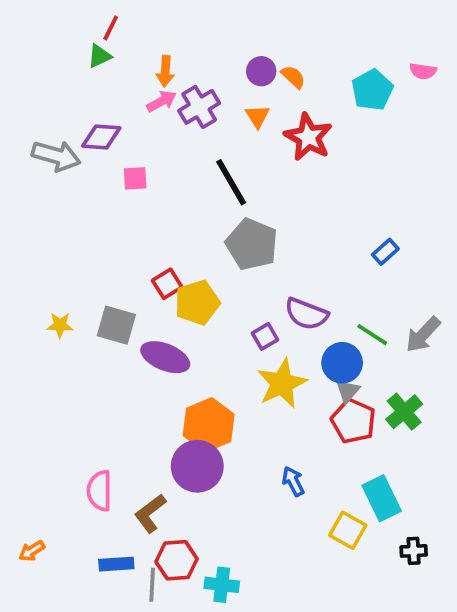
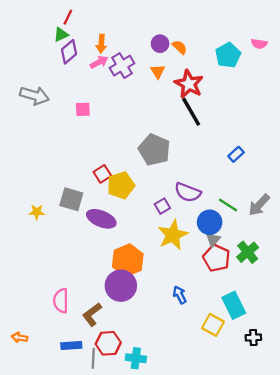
purple diamond: (101, 137) -> (69, 52), moved, turned -45
black line: (231, 182) -> (191, 112), moved
yellow star: (60, 325) -> (37, 212), moved
orange arrow: (32, 551) -> (19, 338), turned 42

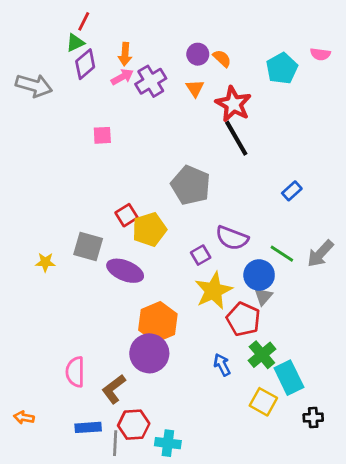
gray arrow: (34, 96) -> (34, 85), moved
green cross: (248, 252) -> (262, 355), moved
red pentagon: (217, 258) -> (243, 319), moved

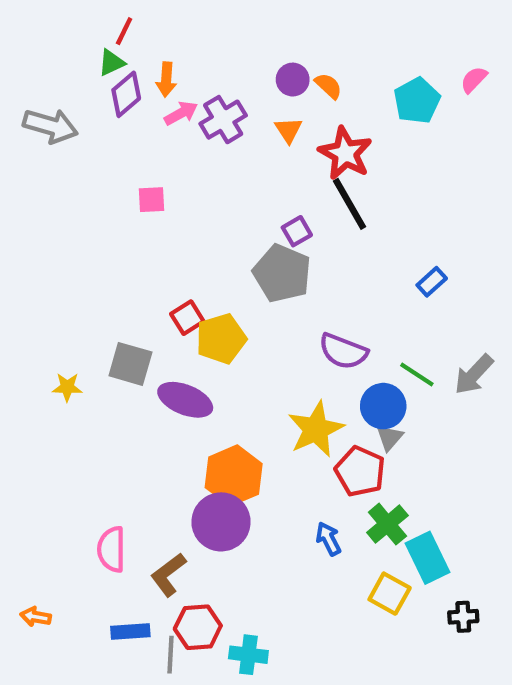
orange arrow: (125, 54) -> (166, 80), moved
pink semicircle: (320, 54) -> (474, 80), turned 126
purple square: (201, 255) -> (297, 231), moved

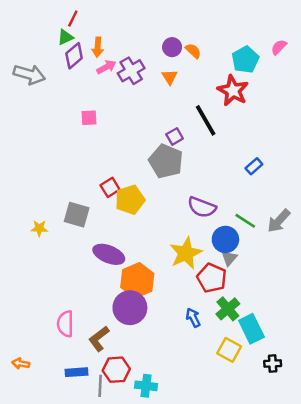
red star: (345, 153) -> (233, 91), moved
purple ellipse: (185, 400) -> (109, 254), moved

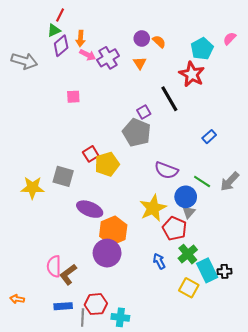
pink arrow: (106, 67) -> (88, 55), turned 56
yellow star: (39, 228) -> (32, 188), size x1.6
brown L-shape: (99, 339) -> (68, 274), moved
black cross: (273, 364) -> (225, 271), moved

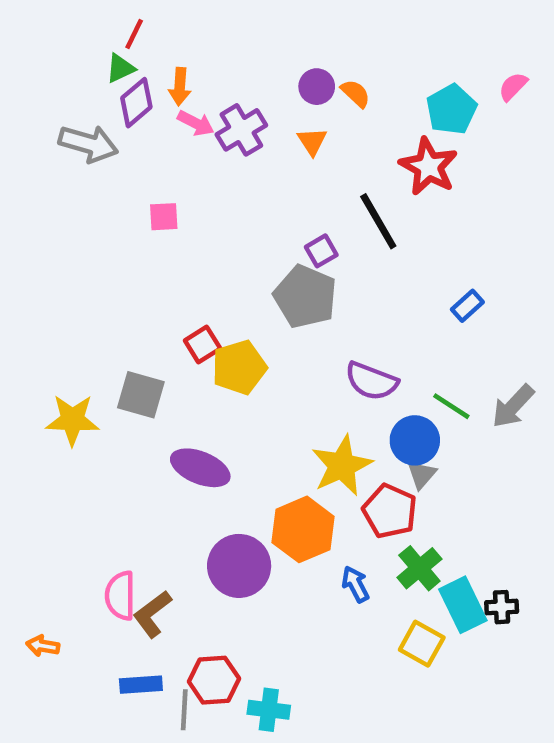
gray arrow: (24, 61) -> (88, 144), moved
orange hexagon: (113, 231) -> (303, 529), moved
orange arrow: (17, 299) -> (43, 646), moved

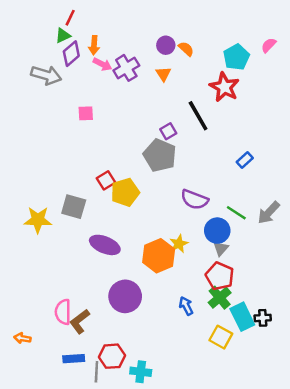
yellow star: (342, 466) -> (179, 244), size x0.6
red pentagon: (390, 511) -> (220, 276), moved
orange hexagon: (303, 529) -> (159, 256), moved

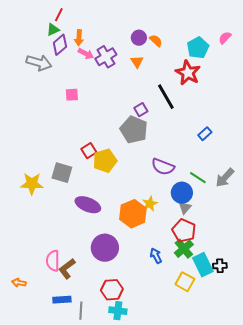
red hexagon: (112, 356) -> (112, 290), moved

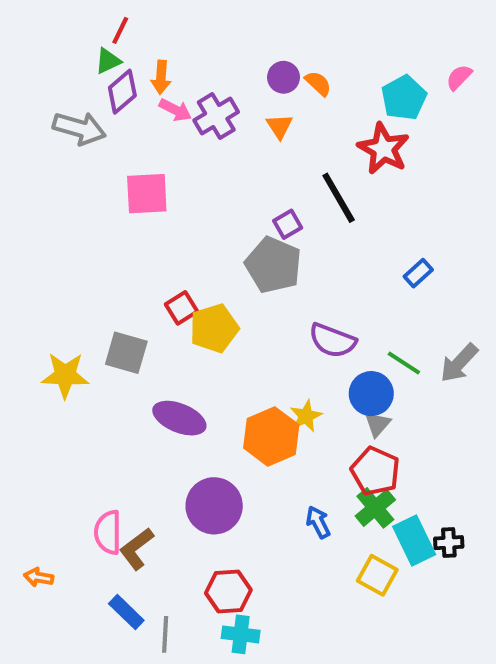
pink square: (72, 95) -> (147, 194), size x1.6
blue rectangle: (62, 300) -> (126, 612), turned 48

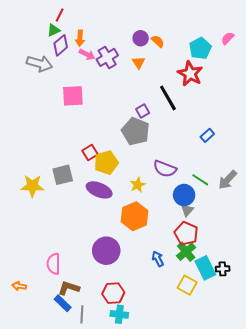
gray square: (126, 353) -> (63, 175), turned -30
yellow star: (306, 416) -> (138, 185), moved
purple ellipse: (179, 418) -> (99, 190), moved
brown L-shape: (137, 549) -> (69, 288), moved, turned 55

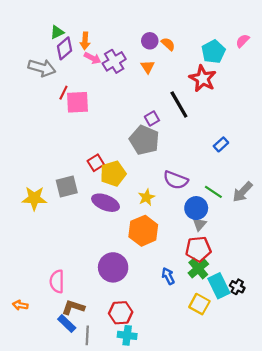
red line: (60, 15) -> (63, 93), moved
red pentagon: (186, 233) -> (198, 249), turned -30
black cross: (223, 269) -> (237, 287), turned 32

